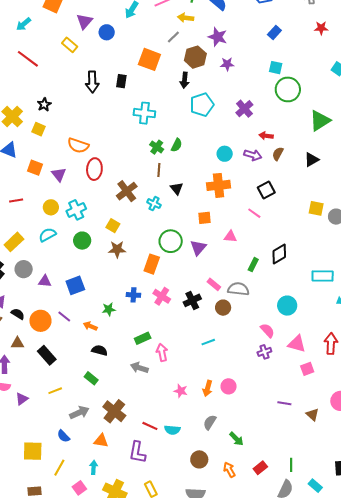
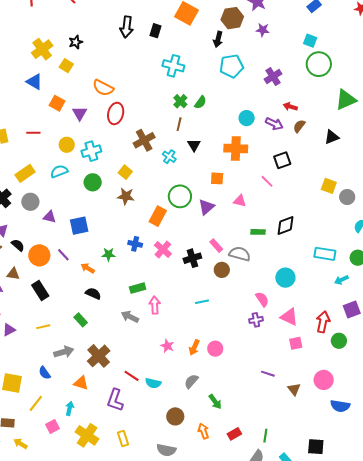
green rectangle: (253, 265) -> (258, 232), turned 56

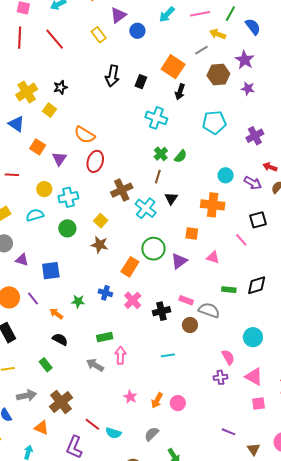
black arrow: (218, 39) -> (180, 92), moved
cyan cross: (169, 157) -> (146, 208), size x1.5
pink rectangle: (216, 246) -> (186, 300), turned -32

